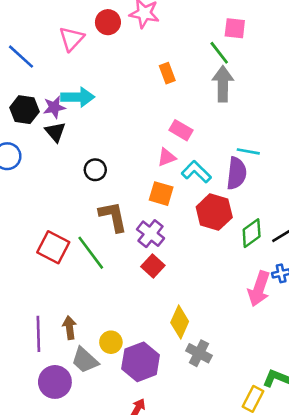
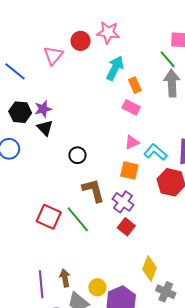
orange rectangle: (167, 73) -> (135, 85), moved
cyan arrow: (78, 97) -> (115, 68), moved, turned -60
pink rectangle: (181, 130) -> (131, 107), moved

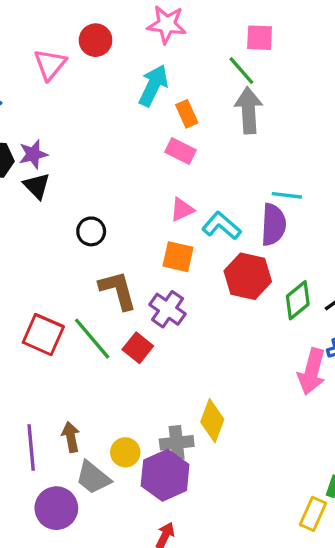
pink star: (108, 32) -> (167, 24), moved
red square: (126, 227) -> (138, 348), moved
gray cross: (166, 292) -> (177, 443), moved, turned -30

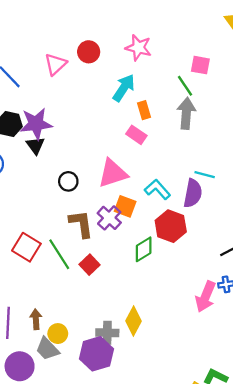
purple star: (33, 154) -> (36, 124), size x1.6
pink triangle: (182, 210) -> (113, 173), moved, size x1.8
green diamond: (298, 300) -> (144, 249), moved
purple cross: (168, 309) -> (109, 218), moved
yellow circle: (125, 452) -> (58, 334), moved

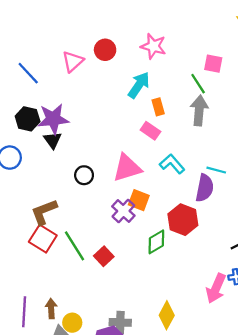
cyan L-shape: (157, 189) -> (172, 164), moved
brown L-shape: (81, 224) -> (44, 212), moved, turned -104
yellow diamond: (133, 321) -> (167, 315), moved

